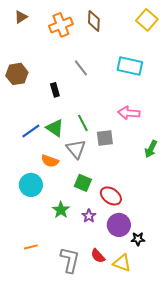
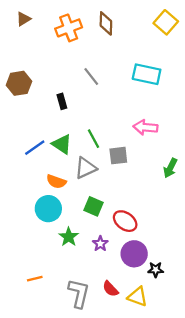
gray triangle: (76, 149) -> (86, 168), turned 45
cyan circle: (31, 185) -> (48, 209), moved

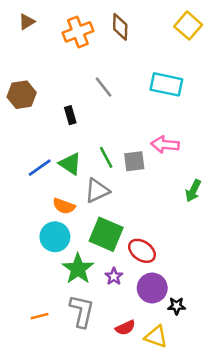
gray square: (118, 156) -> (134, 161), moved
green square: (93, 206) -> (106, 234), size x1.5
green star: (69, 237) -> (78, 269), size x1.4
red semicircle: (110, 289) -> (125, 328), turned -72
gray L-shape: (79, 293) -> (82, 311), moved

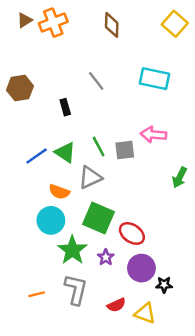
orange cross: (78, 32) -> (53, 23), moved

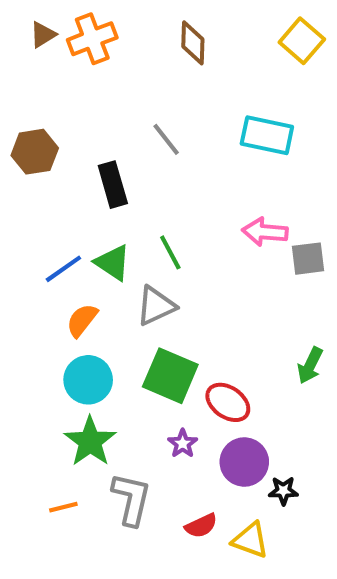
black rectangle: (65, 107) -> (113, 185), size x1.5
gray square: (125, 150) -> (308, 259), moved
green arrow: (180, 177) -> (310, 365), moved
orange semicircle: (59, 192) -> (82, 320), moved, turned 108
green star: (72, 250) -> (90, 441), moved

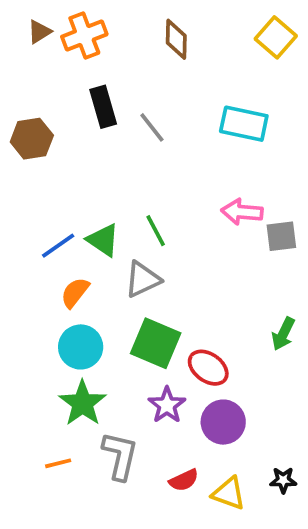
black rectangle: (113, 185) -> (103, 107), moved
purple star: (183, 444) -> (167, 405), size x1.4
black star: (283, 491) -> (283, 480), moved

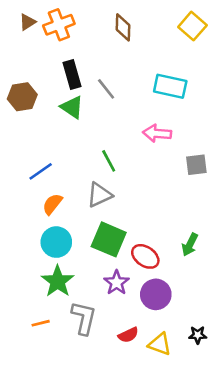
pink arrow: (242, 212) -> (157, 133), moved
green triangle: (103, 240) -> (72, 107), moved
green arrow: (283, 334) -> (190, 245), moved

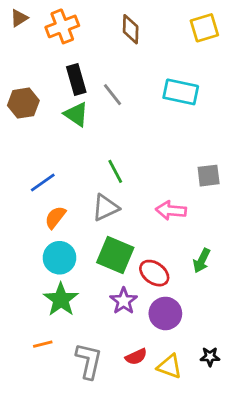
brown triangle: (27, 22) -> (19, 18), moved
yellow square: (192, 26) -> (204, 28), turned 32
pink arrow: (157, 133) -> (171, 210), moved
gray L-shape: (84, 318) -> (89, 361), moved

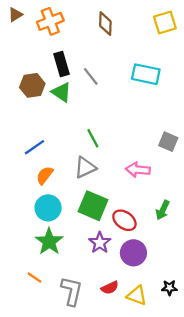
brown hexagon: (23, 103) -> (32, 85), moved
gray square: (209, 176) -> (168, 142), turned 30
orange line: (43, 344) -> (35, 278), turned 48

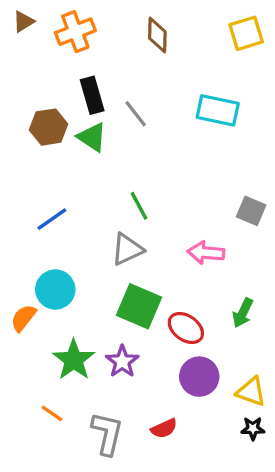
orange semicircle: (45, 175) -> (23, 318), moved
cyan circle: (48, 208) -> (55, 289), moved
purple star: (100, 243) -> (122, 361), moved
yellow triangle: (137, 296) -> (251, 392), moved

